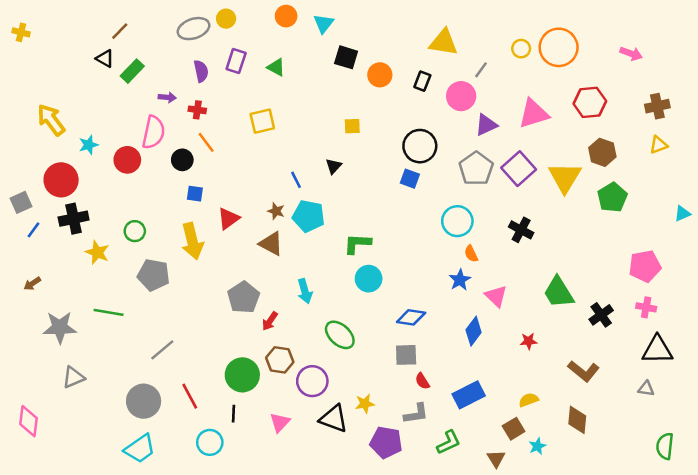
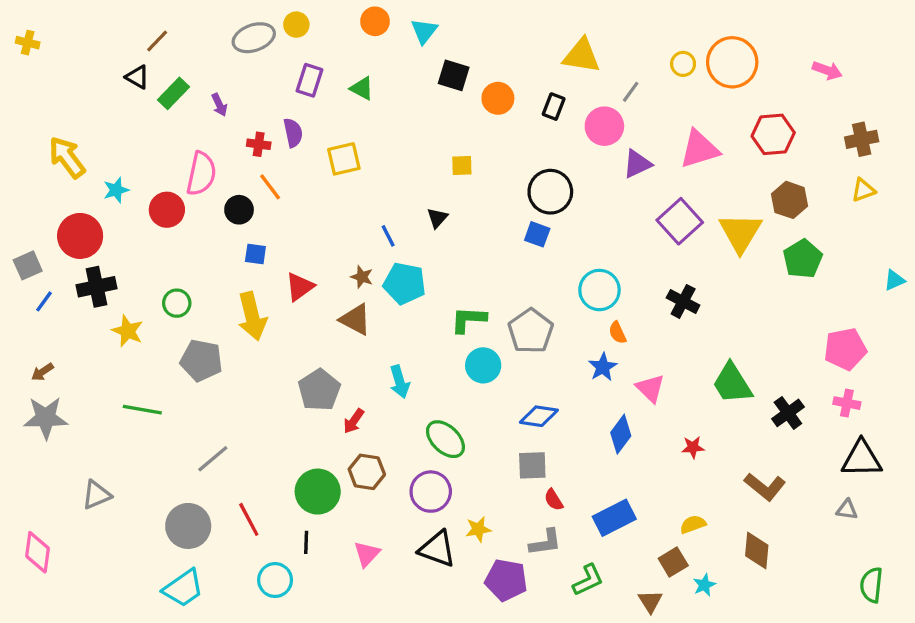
purple semicircle: (201, 71) -> (293, 133), moved
purple arrow: (167, 97) -> (219, 105), moved, turned 60
gray pentagon: (476, 169) -> (531, 331), moved
gray star: (60, 327) -> (46, 418), moved
purple circle: (312, 381) -> (431, 492), moved

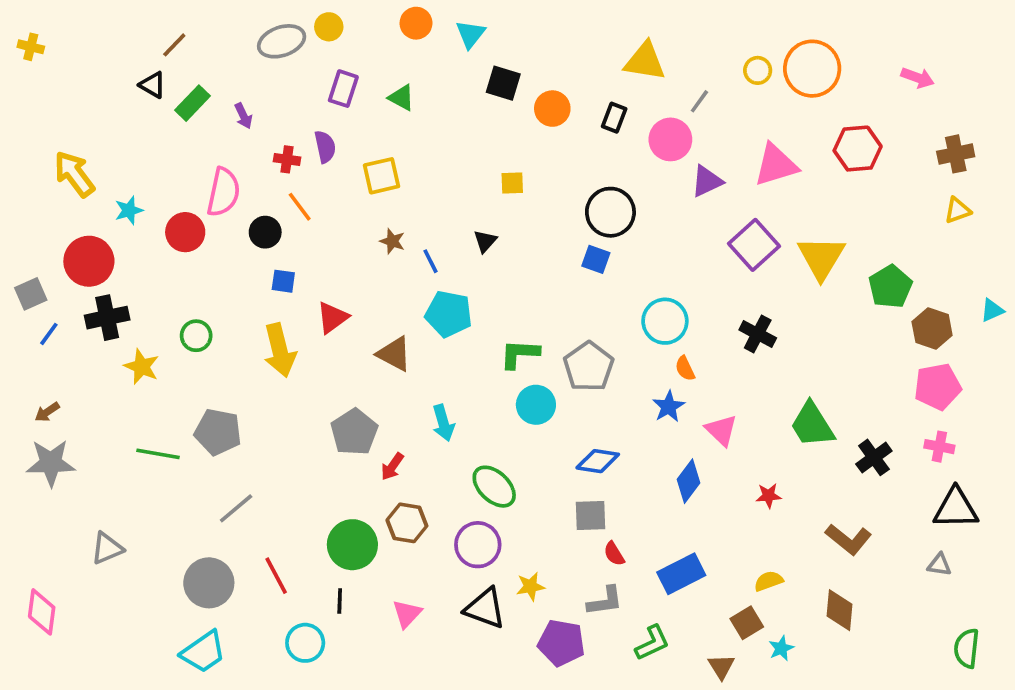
brown hexagon: (790, 200) -> (932, 328), moved
brown star: (362, 277) -> (392, 241), moved
gray pentagon: (201, 360) -> (218, 432), moved

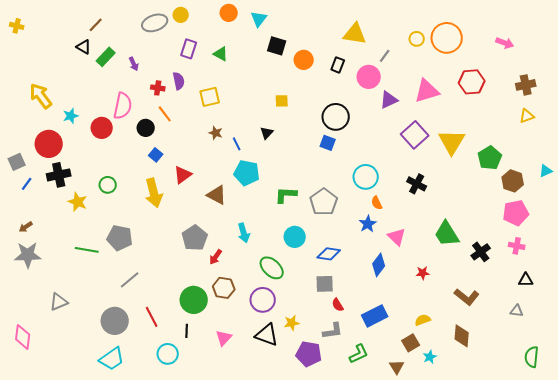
blue square: (283, 281) -> (156, 155), turned 32
cyan circle: (536, 405) -> (295, 237), moved
black triangle: (956, 508) -> (526, 280), size x0.6

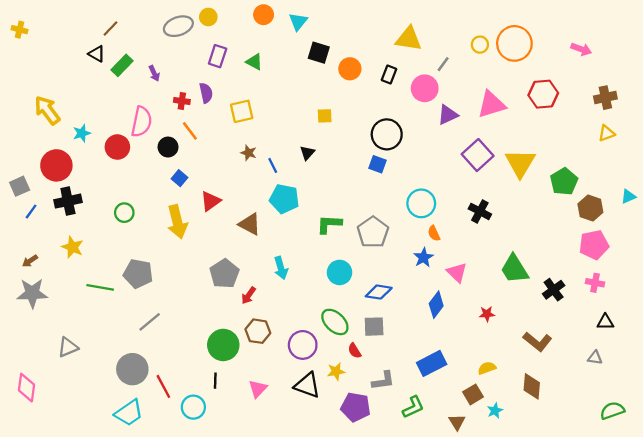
yellow star: (78, 202) -> (73, 247), moved
green ellipse: (272, 268) -> (335, 322), moved
red semicircle: (338, 305) -> (354, 351), moved
red line: (152, 317) -> (163, 386), moved
green semicircle: (532, 357) -> (612, 411), turned 65

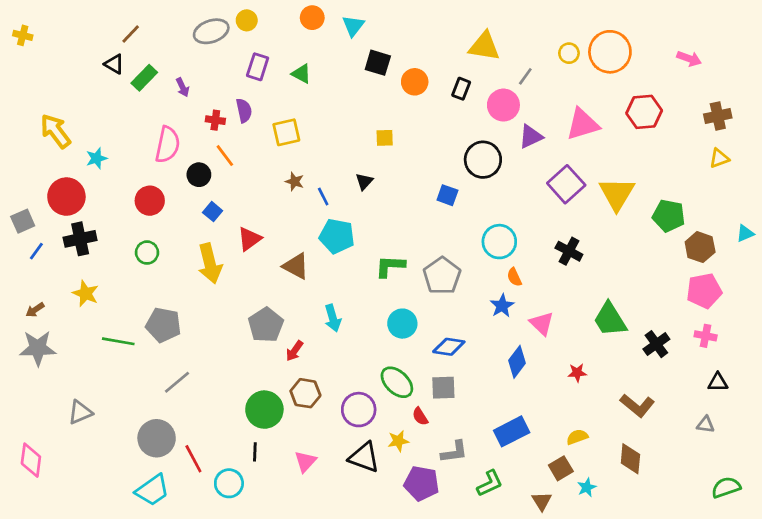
black circle: (387, 134) -> (483, 160), moved
red circle: (117, 147) -> (150, 201), moved
green pentagon: (564, 182) -> (669, 216), turned -30

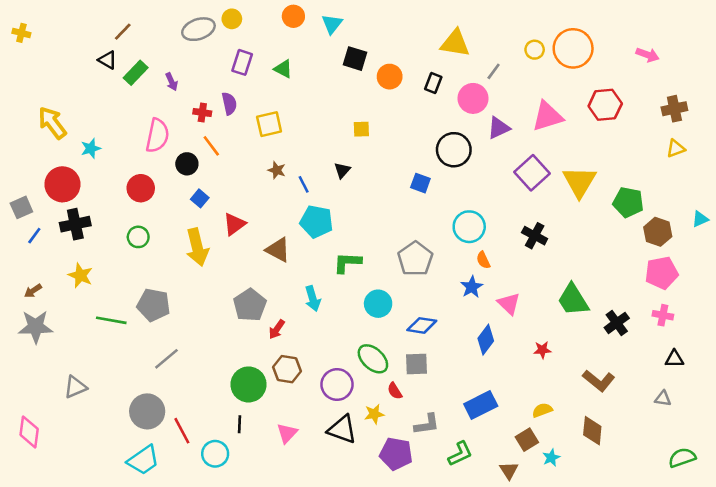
green L-shape: (390, 266) -> (347, 263), moved

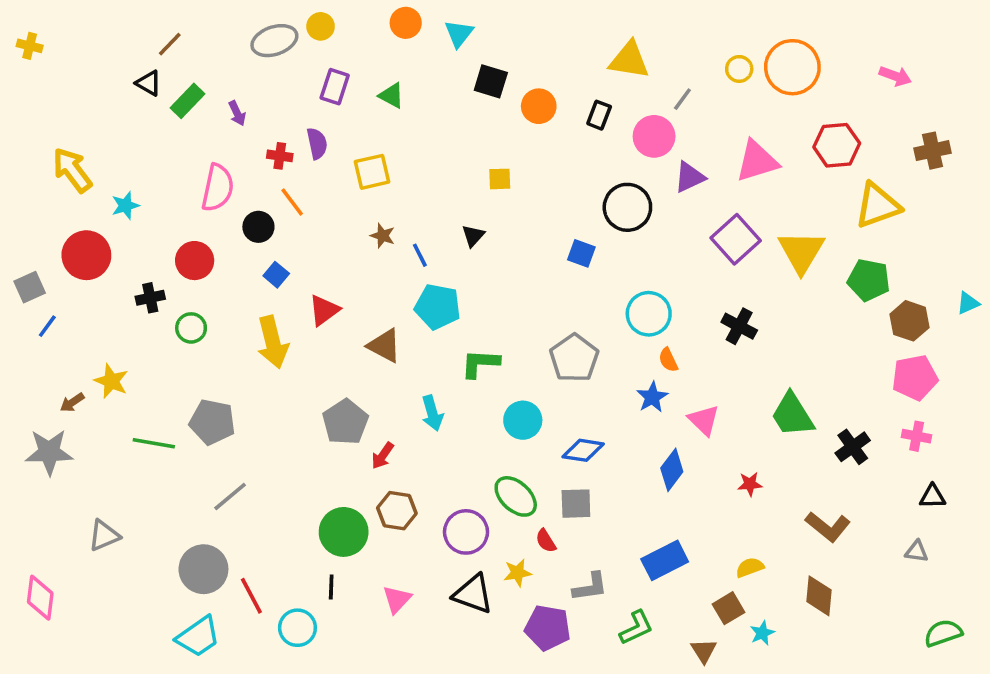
yellow triangle: (676, 148) -> (878, 206), moved, size x1.8
black cross: (75, 224) -> (150, 298), moved, size x0.7
brown arrow: (33, 291) -> (72, 402), moved

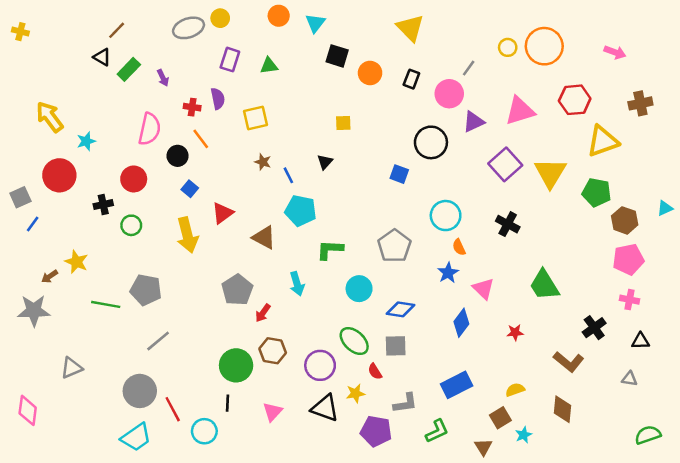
yellow triangle: (629, 60) -> (410, 28), moved, turned 36
green triangle: (391, 96) -> (269, 66), turned -36
black cross: (853, 447) -> (594, 328), moved

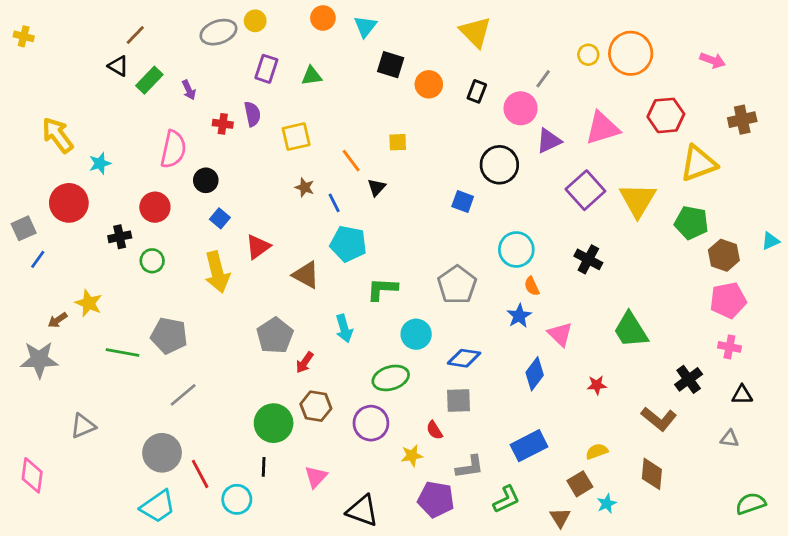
orange line: (201, 139) -> (351, 161), moved
green ellipse: (354, 341) -> (391, 378), moved, turned -60
black triangle: (325, 408) -> (362, 511), moved

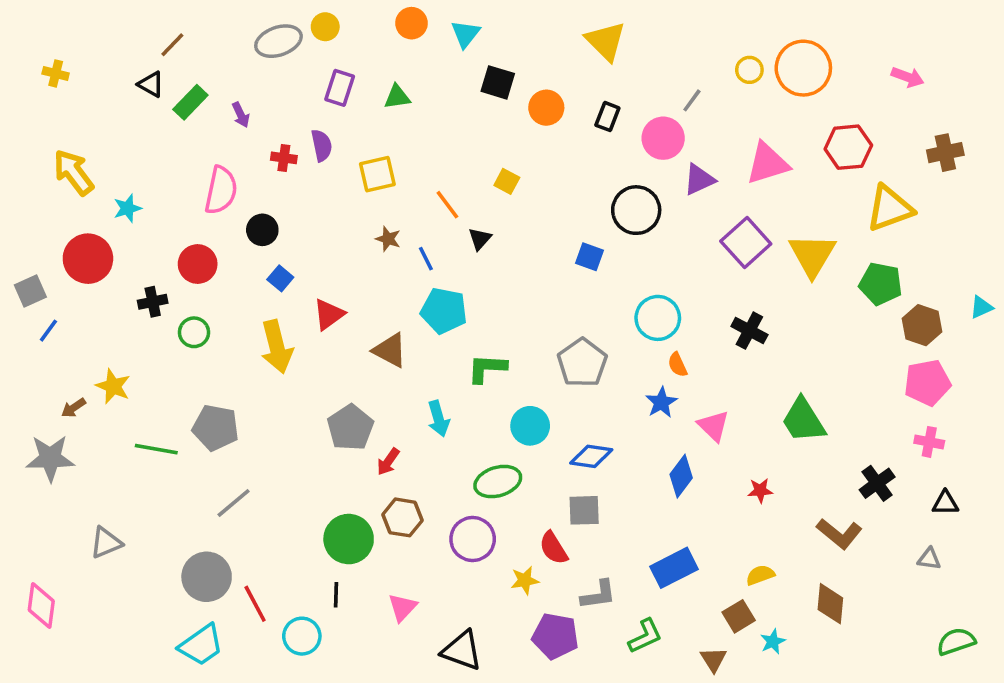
yellow cross: (24, 36) -> (56, 73), moved
yellow square: (398, 142) -> (507, 181), turned 30
red semicircle: (434, 430) -> (553, 548), size x1.4

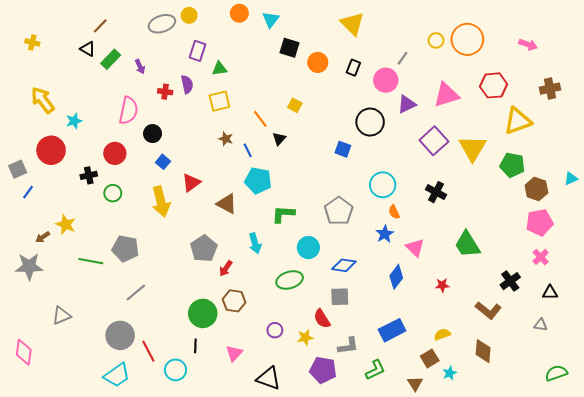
green triangle: (397, 97) -> (219, 69), moved
pink cross: (929, 442) -> (541, 257), turned 35
purple circle: (473, 539) -> (275, 330), moved, size x0.6

